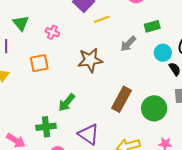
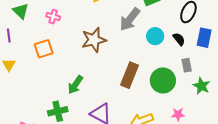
gray arrow: (128, 44) -> (130, 19), size x1.4
cyan circle: (163, 53) -> (155, 36), moved

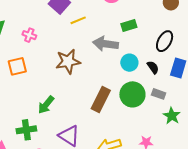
gray arrow: (130, 19) -> (106, 44), turned 55
gray rectangle: (187, 65) -> (159, 94), turned -64
green circle: (163, 80) -> (132, 94), moved

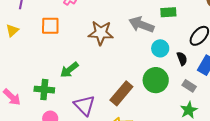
gray rectangle: (159, 94) -> (189, 86), moved
brown rectangle: (101, 100) -> (121, 93), moved

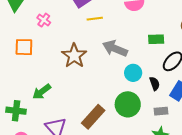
green rectangle: (168, 12) -> (156, 39), moved
brown star: (101, 33) -> (74, 56), turned 30
gray rectangle: (189, 86) -> (161, 111), turned -40

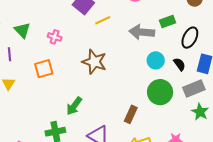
gray arrow: (115, 48) -> (142, 32), moved
gray rectangle: (161, 111) -> (194, 89), size x1.5
brown rectangle: (93, 117) -> (131, 114), size x0.7

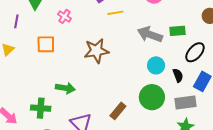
brown star: (94, 62) -> (96, 51), turned 30
green arrow: (74, 106) -> (65, 88), turned -132

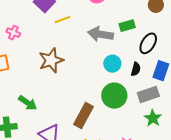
black semicircle: (178, 75) -> (136, 69), turned 48
green arrow: (65, 88) -> (28, 103), turned 36
brown rectangle: (118, 111) -> (83, 115), size x1.4

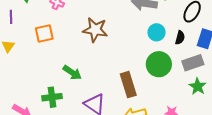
brown star: (51, 60) -> (95, 30), turned 30
brown rectangle: (83, 115) -> (128, 85), turned -45

